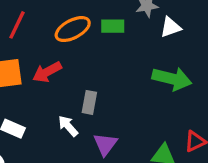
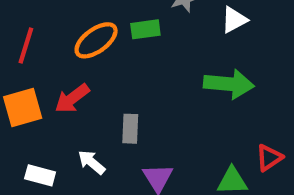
white triangle: (171, 27) -> (234, 20), moved
white arrow: (68, 126) -> (92, 162), moved

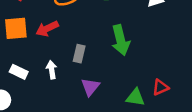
green arrow: (229, 84) -> (121, 40), moved, turned 60
white arrow: (92, 162) -> (52, 70), turned 30

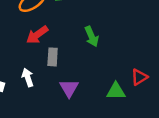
red arrow: (47, 29) -> (37, 35), moved
green arrow: (121, 40) -> (92, 36), size x0.7

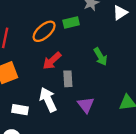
white arrow: (28, 77) -> (48, 100), size x1.5

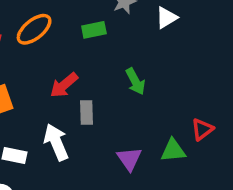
orange ellipse: (44, 31) -> (34, 29), moved
purple triangle: (86, 105) -> (129, 159), moved

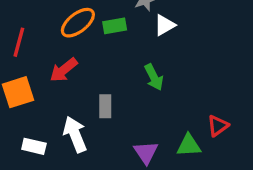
white triangle: (167, 18) -> (165, 25), moved
orange ellipse: (34, 29) -> (78, 23), moved
red arrow: (64, 85) -> (64, 70), moved

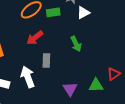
red arrow: (64, 70) -> (35, 38), moved

